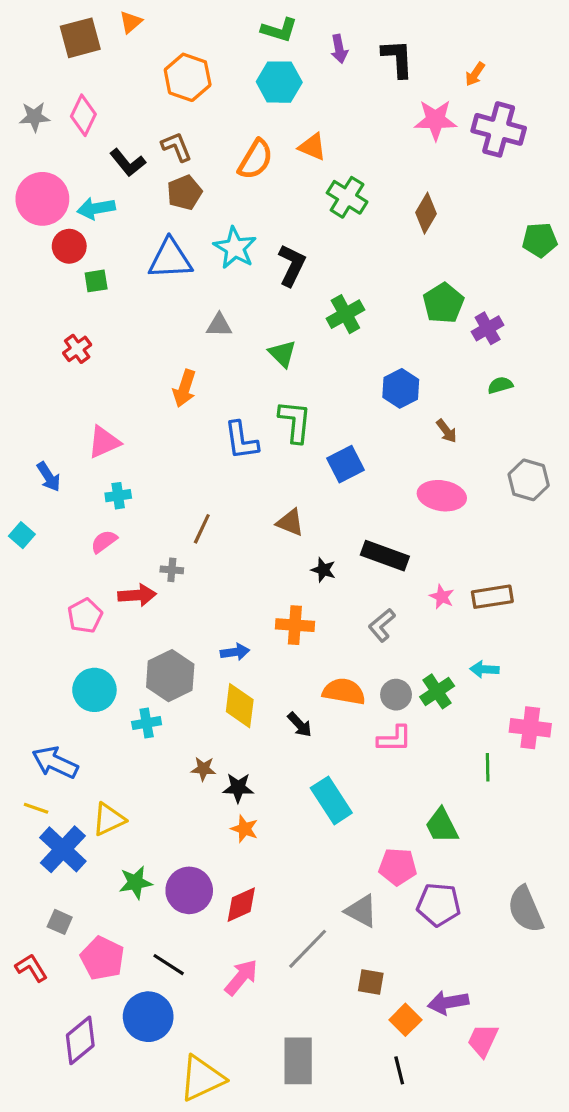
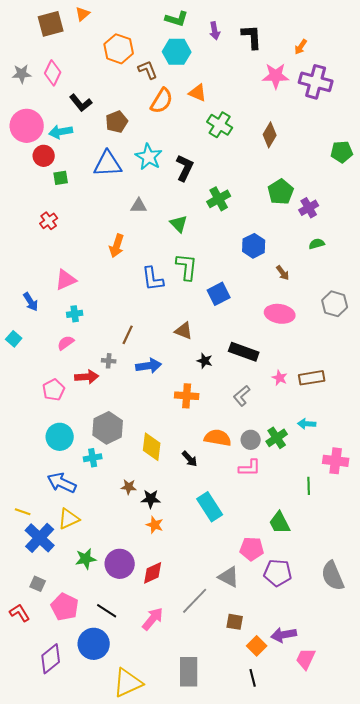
brown L-shape: (177, 147) -> (148, 70), moved
blue arrow: (235, 652) -> (149, 366), moved, size x1.4
blue arrow: (55, 763) -> (62, 483), moved

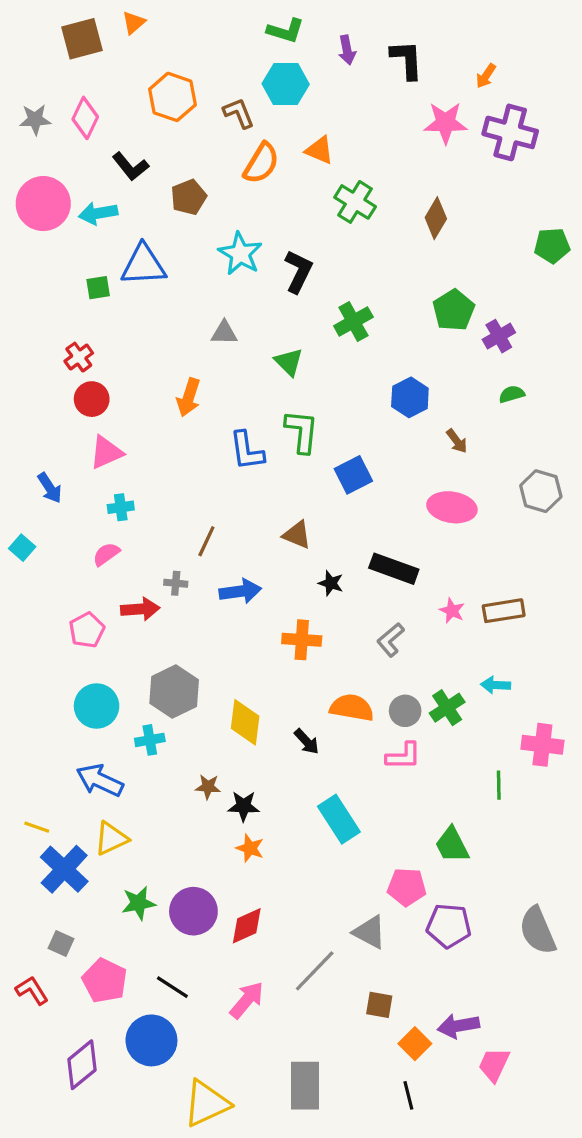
orange hexagon: (119, 49) -> (172, 97), moved
red circle: (44, 156) -> (92, 399), moved
blue triangle: (108, 164) -> (143, 265), moved

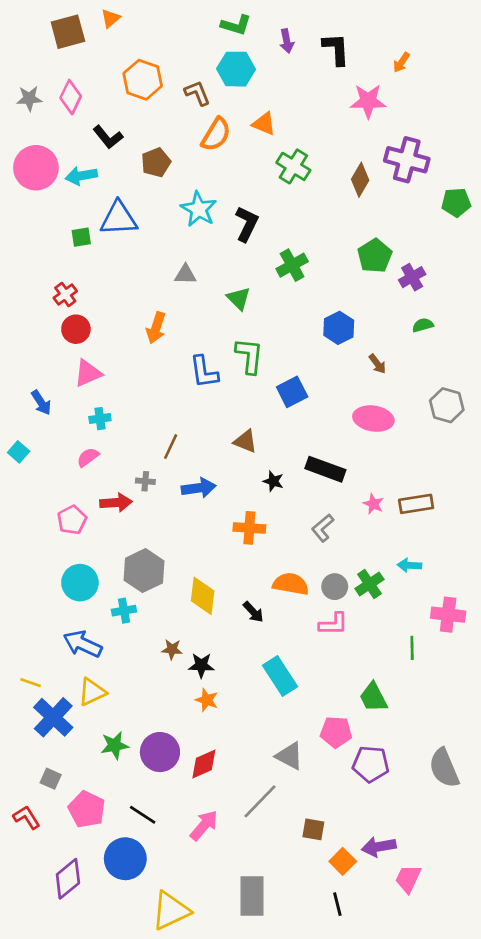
purple cross: (510, 132) -> (407, 160), moved
gray triangle: (370, 932) -> (289, 756), moved

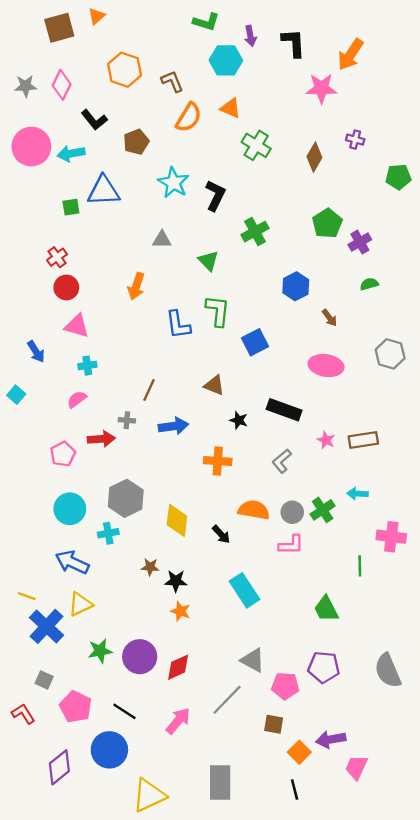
orange arrow: (401, 62) -> (350, 55), size x1.8
cyan hexagon: (236, 69) -> (226, 60), moved
purple cross: (407, 160) -> (355, 140), size x0.5
pink triangle: (88, 373) -> (77, 326), turned 40
pink pentagon: (336, 732) -> (285, 686), moved

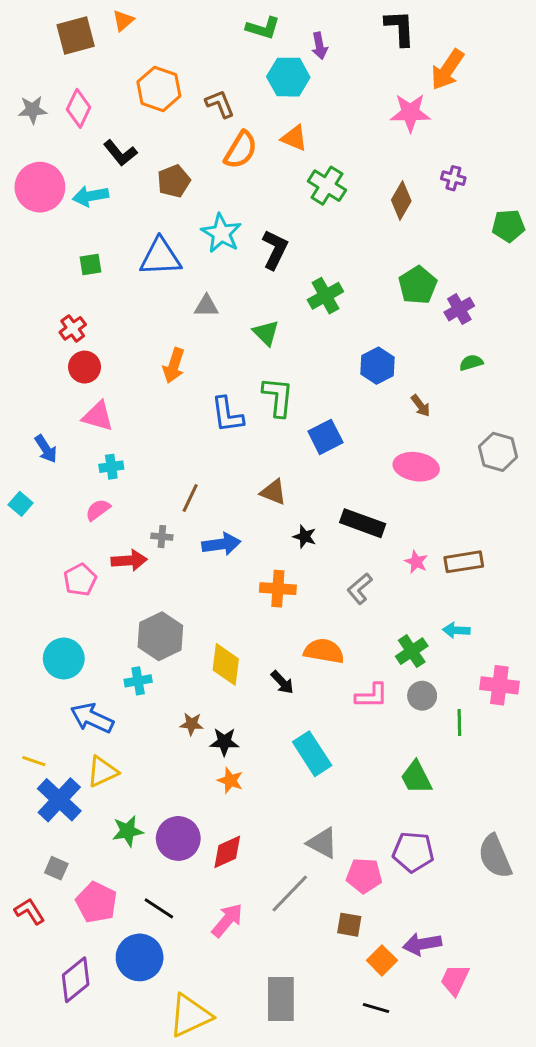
black L-shape: (293, 43) -> (400, 28), moved
blue triangle: (104, 191) -> (160, 257), moved
cyan circle: (70, 509) -> (64, 659), moved
gray circle: (292, 512) -> (422, 696), moved
black line: (295, 789) -> (376, 1008), turned -60

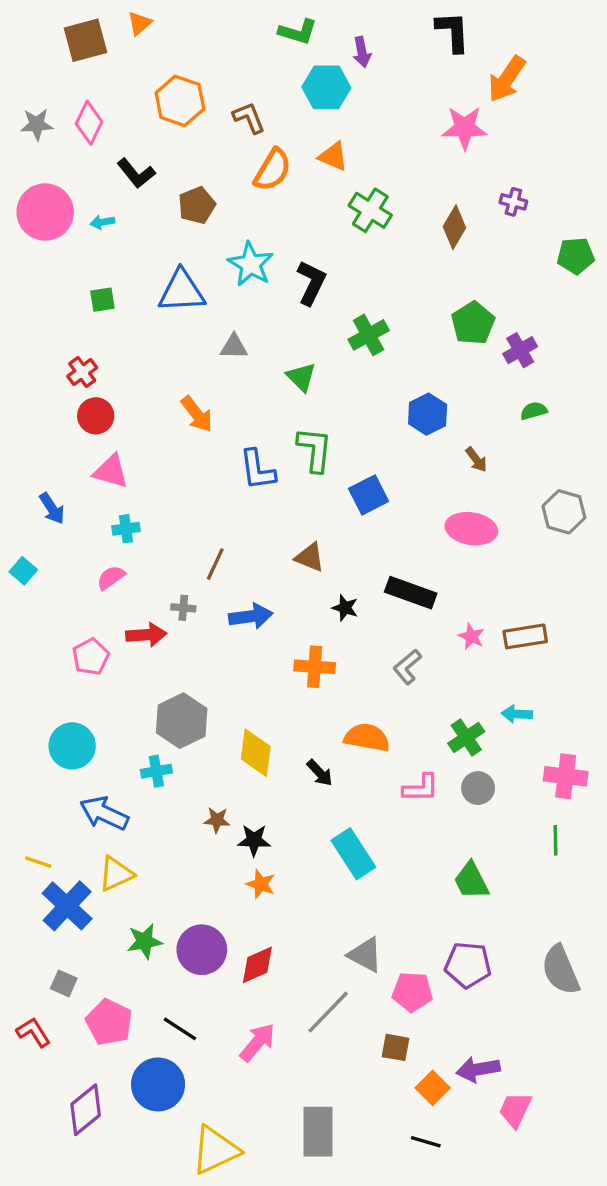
cyan arrow: (90, 196) -> (102, 222), size x0.6
orange arrow: (174, 366) -> (197, 414), turned -56
green line: (459, 722) -> (556, 840), moved

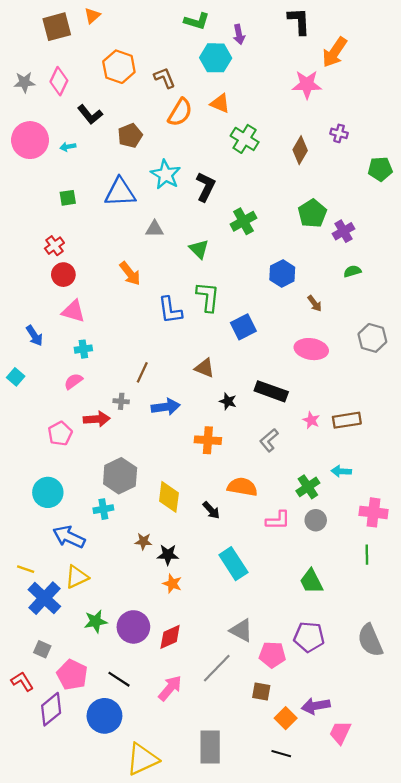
purple diamond: (86, 1110) -> (51, 709), moved

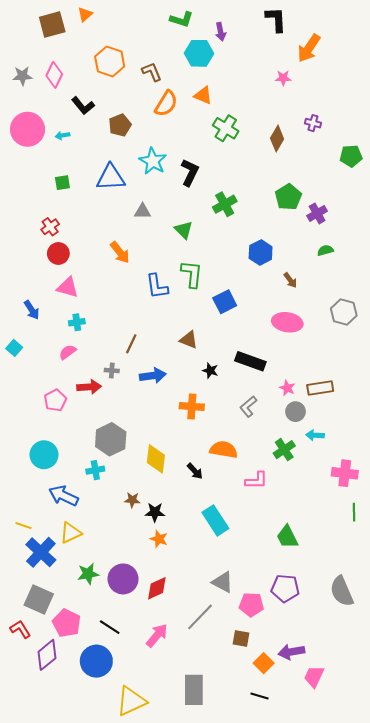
pink star: (307, 84) -> (283, 78), size x0.6
gray circle: (316, 520) -> (296, 412), moved
green line: (367, 555) -> (354, 512), moved
gray square: (42, 649) -> (39, 599), size x1.8

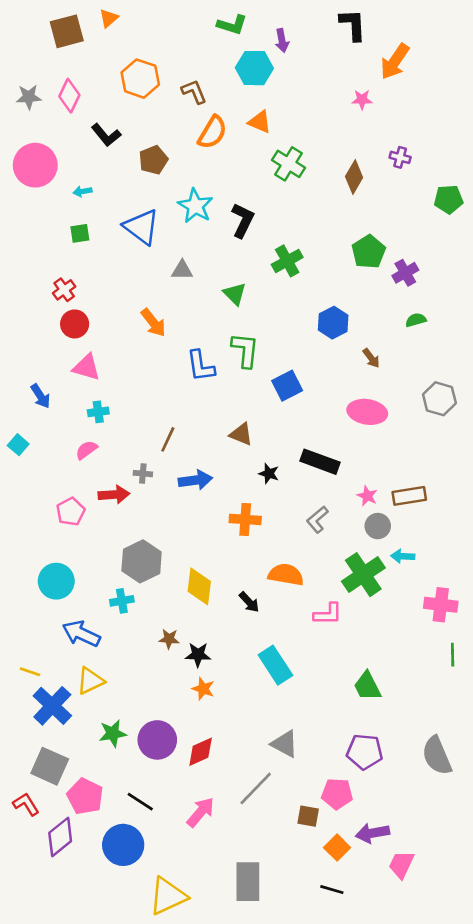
cyan arrow: (62, 135) -> (82, 191), moved
blue triangle: (111, 178) -> (142, 227), turned 40
green cross: (284, 450) -> (363, 575), size x1.5
pink pentagon: (251, 605) -> (337, 794), moved

